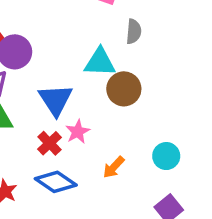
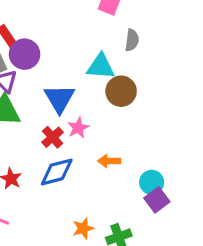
cyan circle: (166, 156) -> (152, 182), moved
orange arrow: (114, 167) -> (109, 161), turned 45
blue diamond: (56, 182) -> (57, 172), turned -51

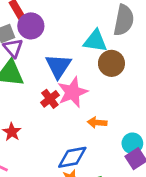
gray semicircle: (132, 40) -> (124, 20), size x1.6
pink star: (78, 128) -> (73, 92), size x1.6
blue diamond: (57, 172) -> (72, 157), moved

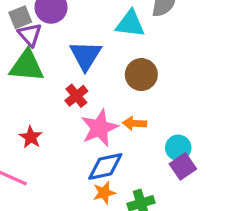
brown circle: (111, 63) -> (141, 75), moved
pink star: (73, 92) -> (99, 128), moved

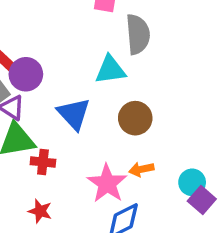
red cross: (76, 96) -> (43, 162), moved, turned -30

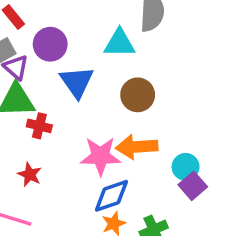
purple circle: (26, 74) -> (50, 44), moved
orange arrow: (141, 169) -> (137, 147), size x1.6
pink star: (107, 183) -> (100, 156), turned 30

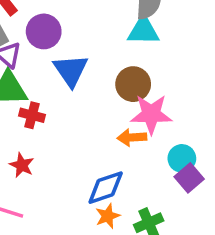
cyan triangle: (119, 43) -> (143, 31), moved
orange arrow: (137, 147) -> (132, 137), size x0.7
pink star: (100, 156) -> (151, 114), moved

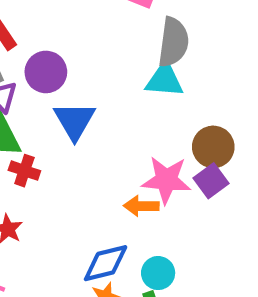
brown circle: (133, 84) -> (213, 147), moved
cyan circle: (182, 158) -> (158, 273), moved
purple square: (189, 178) -> (211, 181), moved

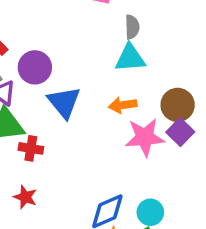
gray semicircle: (173, 42) -> (132, 27), size x0.6
orange arrow: (141, 206) -> (123, 105), moved

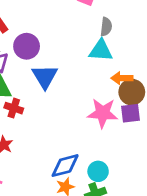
orange arrow: (123, 105) -> (122, 78), moved
purple square: (180, 132) -> (131, 113), turned 30

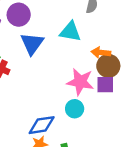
cyan triangle: (101, 50) -> (70, 32), moved
cyan circle: (98, 171) -> (75, 109), moved

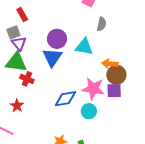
purple circle: (19, 15) -> (57, 39), moved
blue diamond: (42, 125) -> (65, 99), moved

